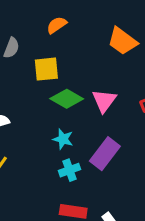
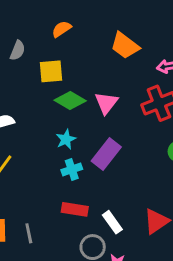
cyan star: (63, 139) -> (66, 139), turned 30

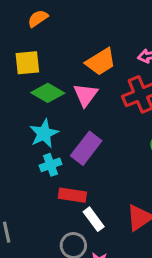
orange trapezoid: (125, 46) -> (101, 62), moved, turned -68
cyan star: (66, 139) -> (44, 133), size x1.4
red rectangle: (75, 209) -> (72, 195), moved

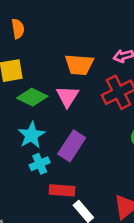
orange semicircle: (38, 18) -> (18, 29), turned 120
orange trapezoid: (101, 62) -> (79, 65), turned 40

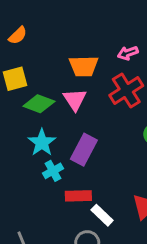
orange semicircle: (18, 29) -> (18, 35), turned 60

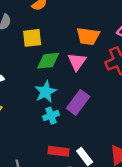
green diamond: (39, 104) -> (48, 61), turned -35
red rectangle: (78, 196) -> (58, 151), moved

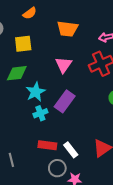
orange trapezoid: (88, 36) -> (67, 29), moved
green diamond: (48, 61) -> (17, 73), moved

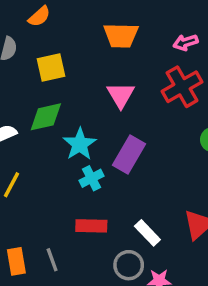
orange semicircle: (30, 13) -> (39, 16), moved
red rectangle: (47, 145) -> (91, 226), moved

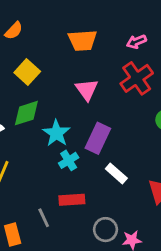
yellow square: (51, 68) -> (27, 72), turned -30
white rectangle: (147, 233) -> (116, 173), moved
gray line: (52, 260) -> (44, 218), moved

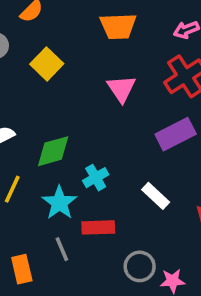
green diamond: (26, 113) -> (53, 151), moved
cyan star: (56, 133) -> (59, 203), moved
purple rectangle: (98, 138) -> (176, 134), moved, turned 36

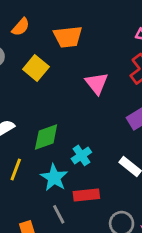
orange trapezoid: (118, 26) -> (68, 37), moved

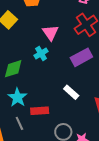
cyan cross: (81, 155) -> (41, 53), moved

